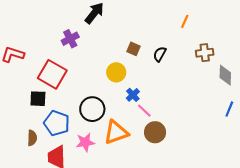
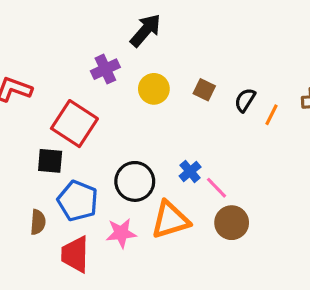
orange line: (185, 21) -> (271, 115), moved
yellow circle: (116, 72) -> (154, 89), moved
blue cross: (133, 95) -> (190, 171), moved

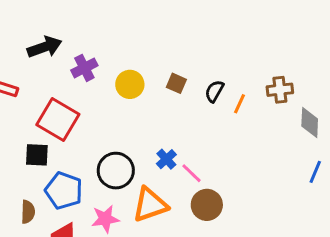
black arrow: (146, 30) -> (45, 47), moved, turned 32

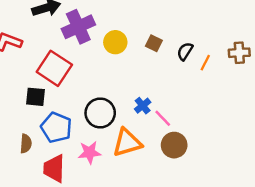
purple cross: (84, 68) -> (78, 27), size x1.5

